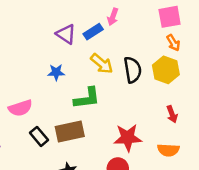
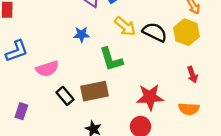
black semicircle: (133, 70) -> (155, 32), turned -55
green L-shape: (87, 98) -> (111, 59), turned 80

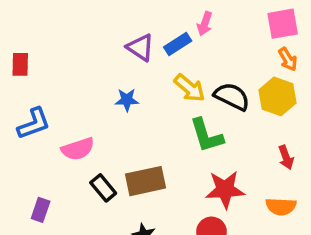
green L-shape: (111, 59) -> (206, 135), moved

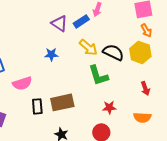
black rectangle: (103, 188) -> (37, 106), turned 35
red star: (225, 190) -> (109, 107), size x0.6

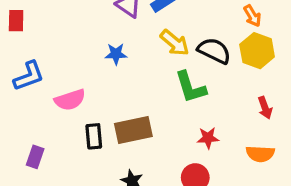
orange arrow: (146, 30) -> (252, 16), moved

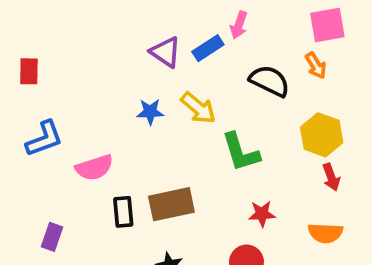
yellow arrow: (175, 43) -> (198, 108), moved
black semicircle: (214, 51) -> (270, 81), moved
yellow hexagon: (257, 51) -> (322, 135), moved

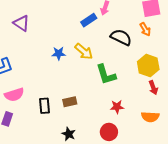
purple triangle: (166, 52) -> (21, 23), moved
pink semicircle: (94, 168) -> (14, 95), moved
brown rectangle: (171, 204) -> (70, 102), size x0.6

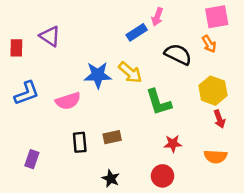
blue star: (59, 53) -> (98, 75), size x1.5
pink semicircle: (14, 95) -> (68, 101), moved

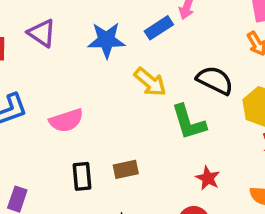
black semicircle: (178, 54) -> (215, 80), moved
blue star: (98, 75) -> (106, 40), moved
red star: (173, 144) -> (208, 178), turned 30

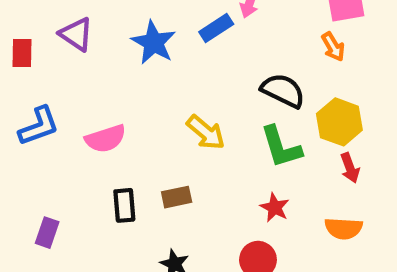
blue star: (106, 40) -> (154, 43), turned 30
yellow arrow: (150, 82) -> (206, 132), moved
green L-shape: (189, 122) -> (281, 147), moved

